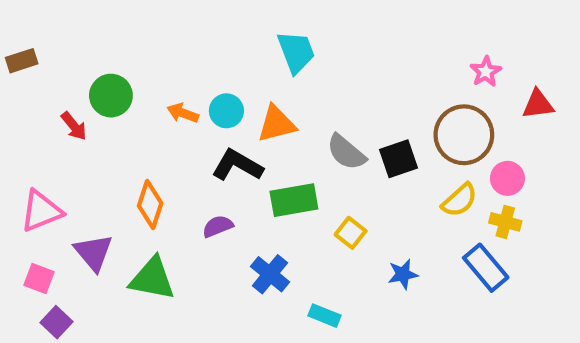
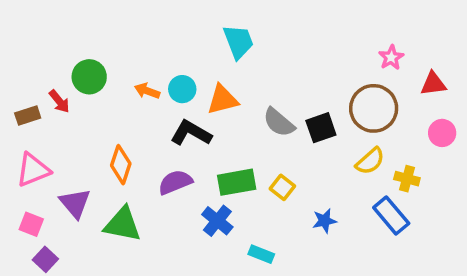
brown rectangle: (22, 61) -> (28, 115), moved
pink circle: (507, 178) -> (442, 133), moved
green rectangle: (294, 200) -> (237, 182), moved
purple semicircle: (218, 226) -> (175, 182), size x1.4

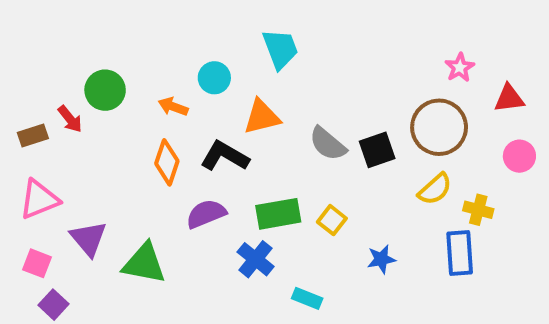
cyan circle: (182, 89) -> (214, 78), moved
orange diamond: (121, 165) -> (167, 162), moved
blue rectangle: (391, 216) -> (460, 253), turned 36

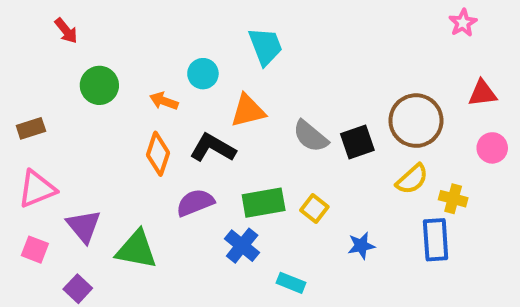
pink star: (460, 67) -> (463, 23), moved
red arrow: (70, 119) -> (66, 31), moved
purple square: (54, 305) -> (78, 289), moved

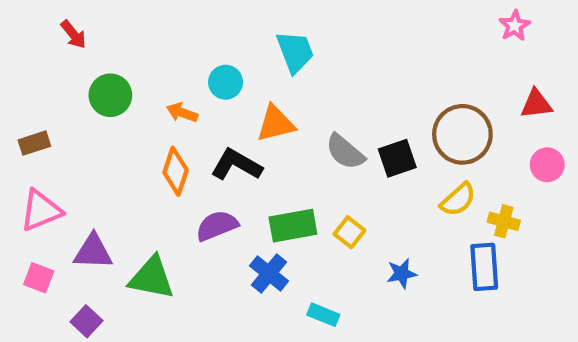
purple triangle: (84, 226) -> (93, 252), turned -48

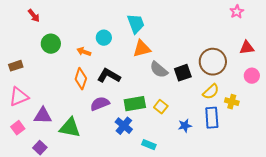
orange triangle: (276, 123) -> (142, 49), moved
blue rectangle: (484, 267) -> (212, 118), moved
pink square: (39, 278) -> (18, 128), turned 32

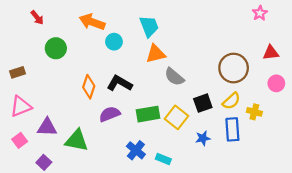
orange arrow: (84, 52) -> (92, 22), moved, size x1.6
black square: (183, 73) -> (203, 103), moved
yellow square: (161, 107) -> (177, 117), size x1.5
blue cross: (124, 126) -> (136, 150), moved

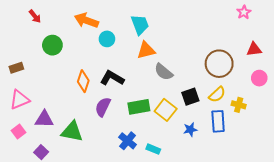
purple semicircle: (110, 114) -> (103, 107), turned -42

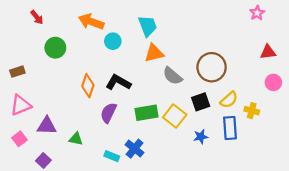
brown circle: (219, 64) -> (212, 67), moved
green triangle: (72, 132) -> (76, 139), size x0.6
cyan rectangle: (153, 149) -> (112, 156), moved

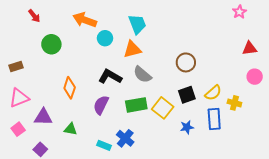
orange triangle: (154, 53) -> (132, 49), moved
brown circle: (212, 67) -> (186, 62), moved, size x0.7
gray semicircle: (173, 76) -> (142, 75), moved
orange diamond: (88, 86) -> (70, 88), moved

